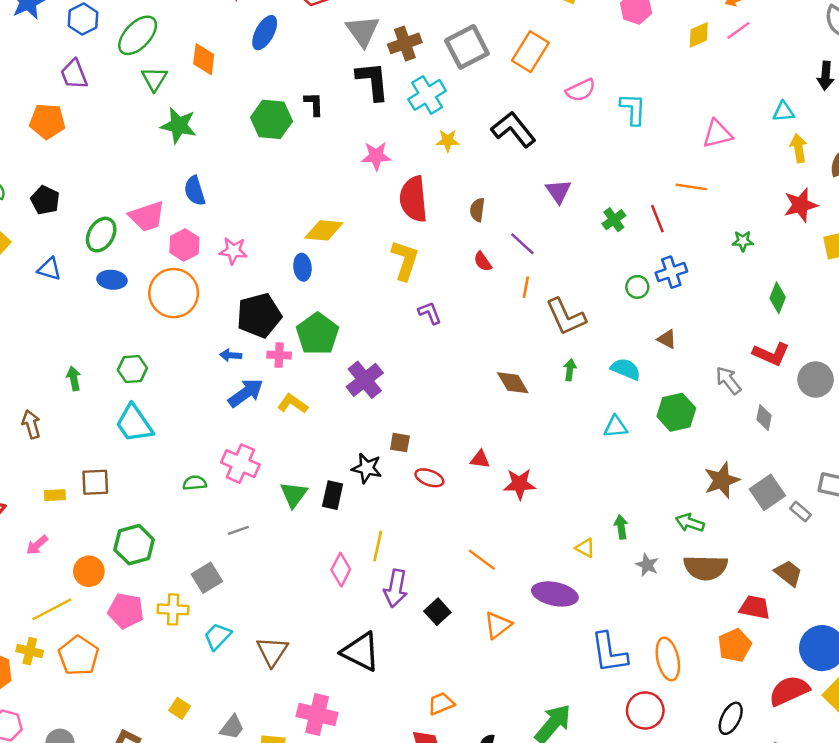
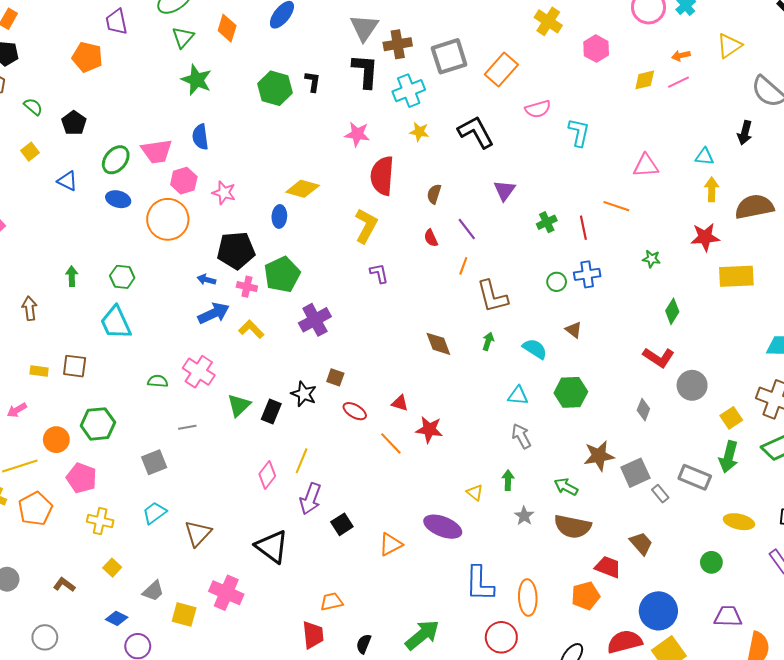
gray arrow: (728, 380) -> (521, 436), moved
orange line: (482, 560) -> (391, 443), moved
yellow cross: (173, 609) -> (100, 521), moved

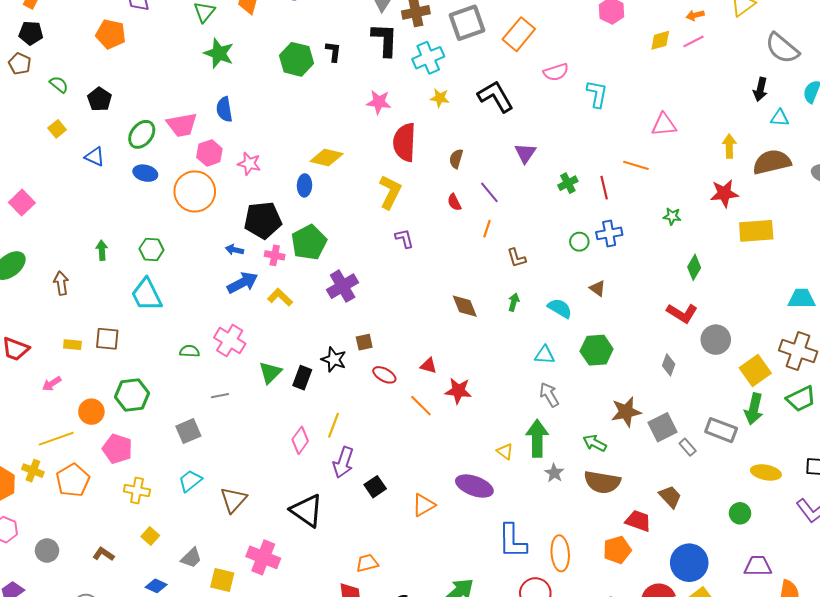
cyan triangle: (704, 157) -> (780, 118), moved
brown L-shape: (492, 296) -> (517, 258), size x0.6
brown square: (335, 377) -> (364, 342), turned -30
yellow square: (731, 418) -> (755, 371), size x1.4
green arrow: (508, 480) -> (537, 438), size x1.8

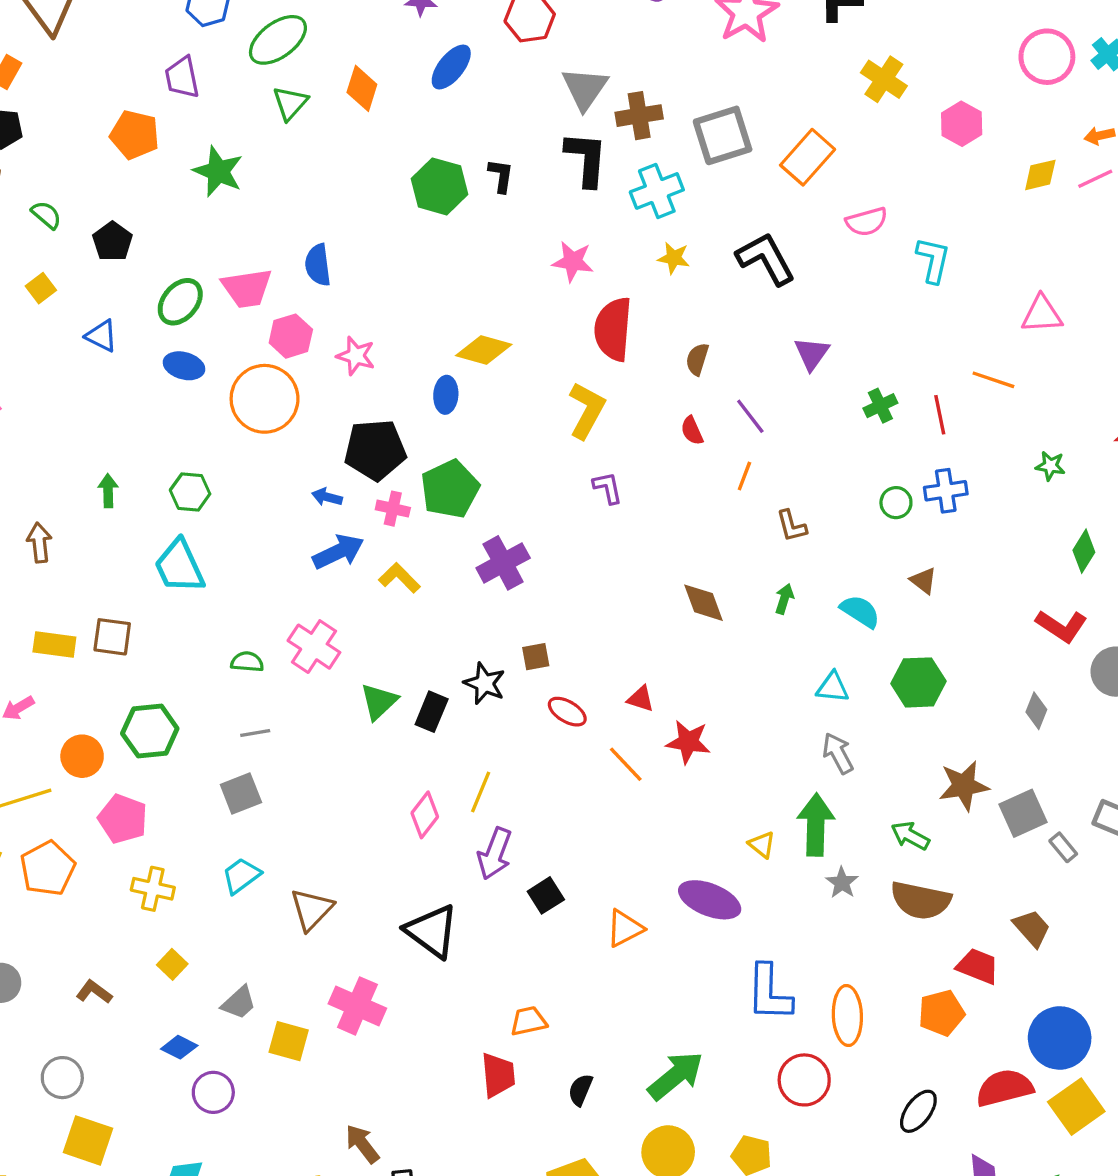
green star: (219, 53) -> (218, 171), moved
yellow rectangle: (72, 345) -> (54, 645), size x1.4
gray line: (220, 396) -> (255, 733), moved

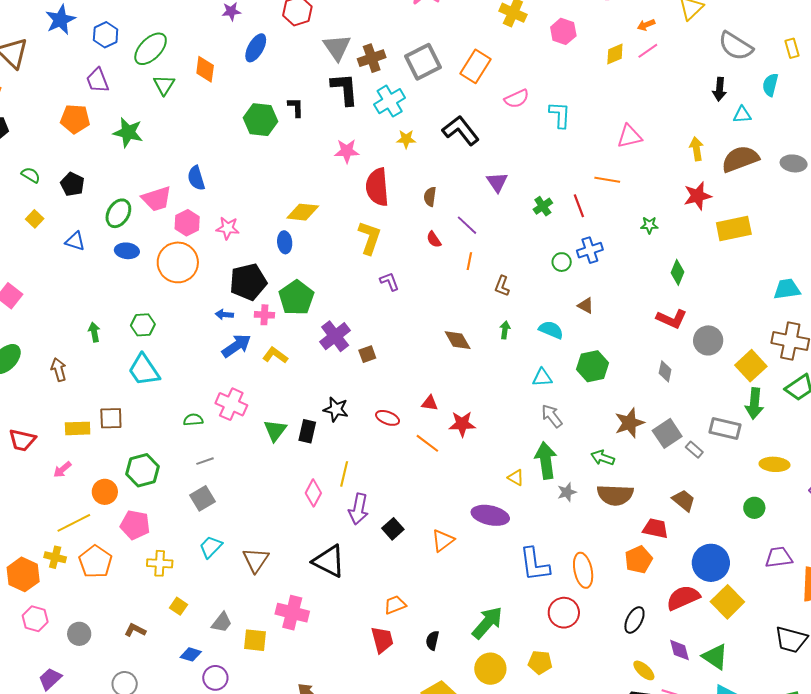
brown L-shape: (792, 526) -> (502, 286), turned 45
brown square: (536, 657) -> (367, 354), moved
gray star: (842, 883) -> (567, 492), turned 30

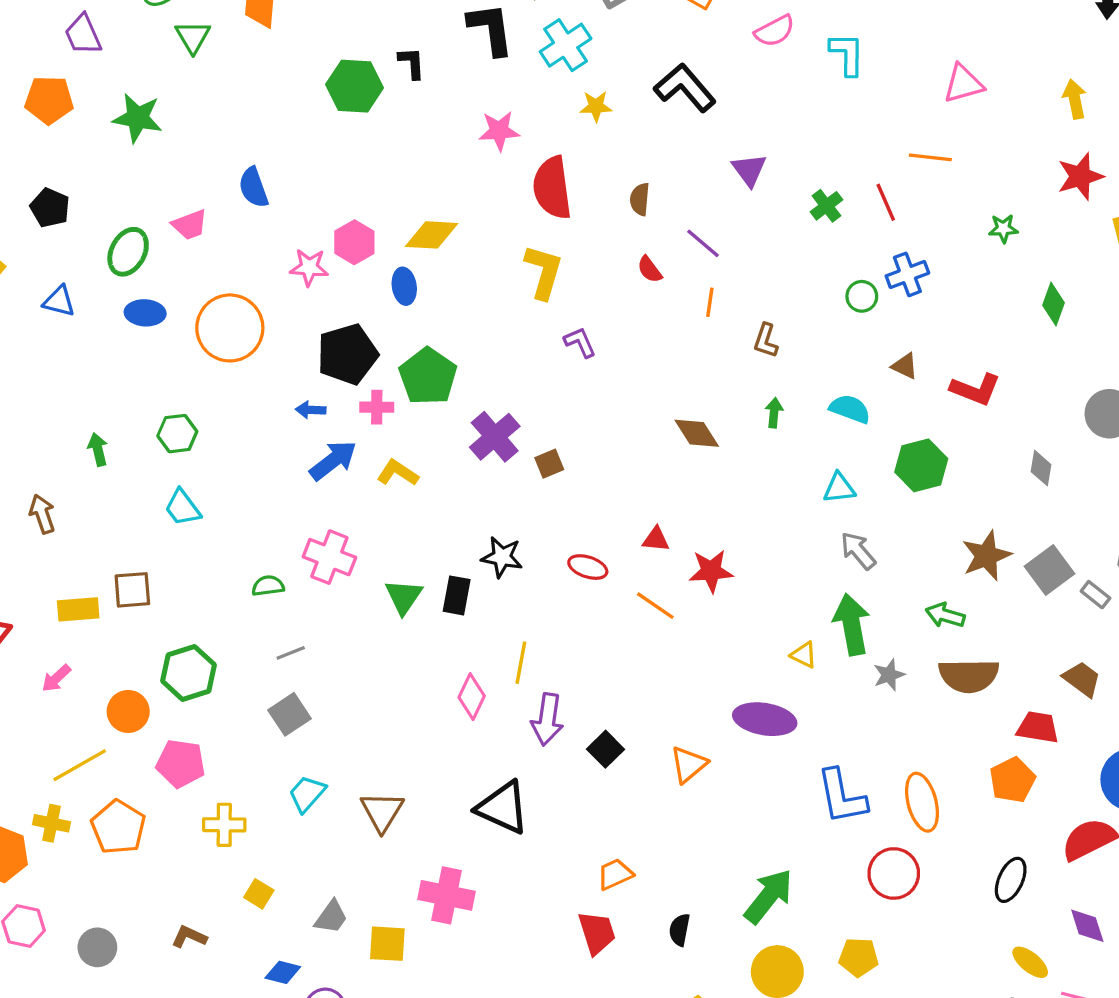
pink trapezoid: (157, 199) -> (190, 225), size x0.7
pink hexagon: (187, 223) -> (354, 242), moved
red L-shape: (672, 319) -> (975, 389), moved
cyan trapezoid: (144, 370) -> (183, 508), size x0.7

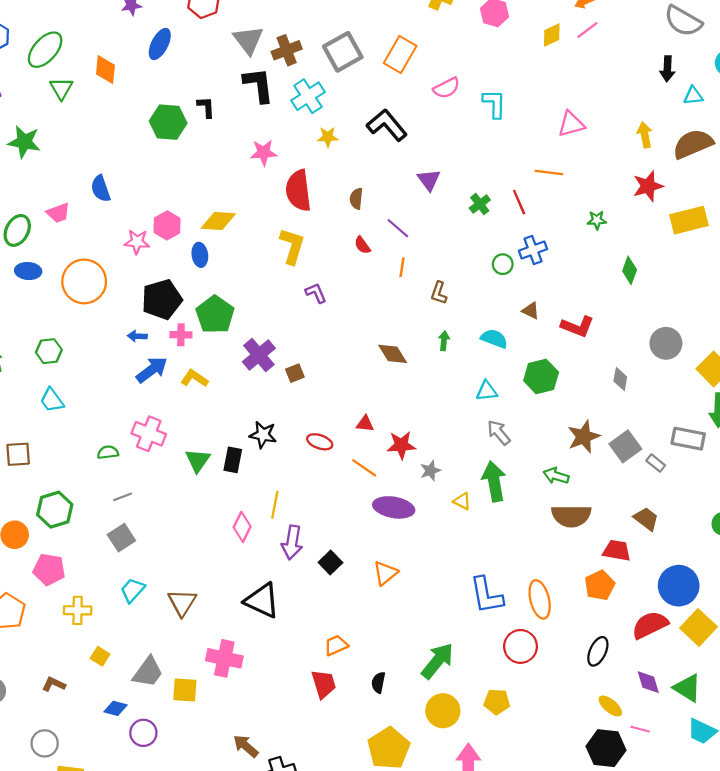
gray star: (889, 675) -> (430, 471), moved
purple ellipse: (765, 719) -> (394, 507), moved
gray trapezoid: (331, 917) -> (148, 672), size x1.4

